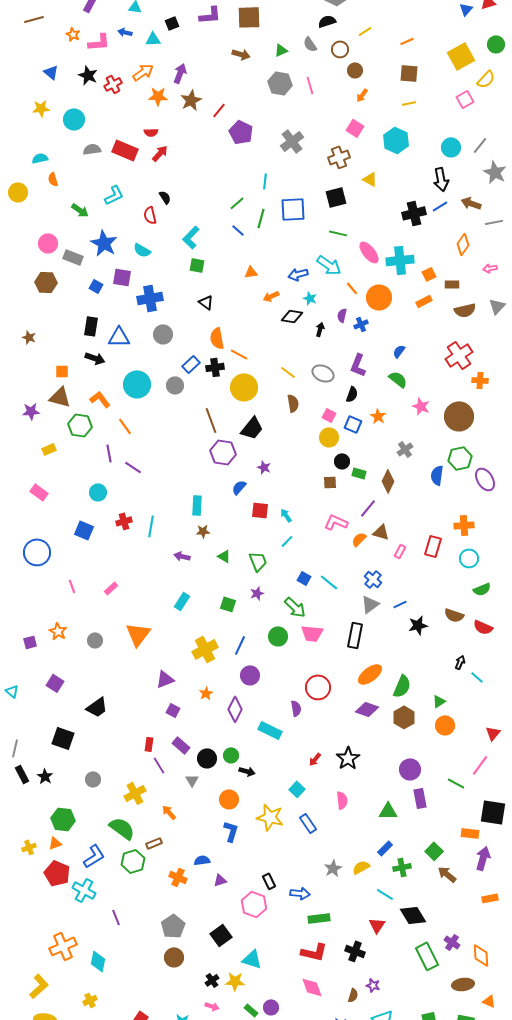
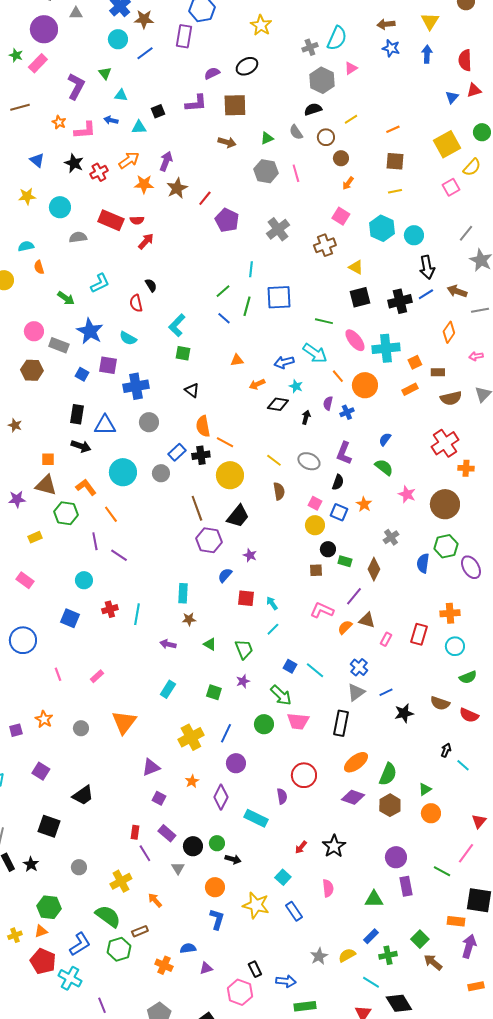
cyan circle: (451, 147) -> (414, 235), moved
red rectangle: (125, 150) -> (111, 220), moved
black square: (336, 197) -> (360, 297), moved

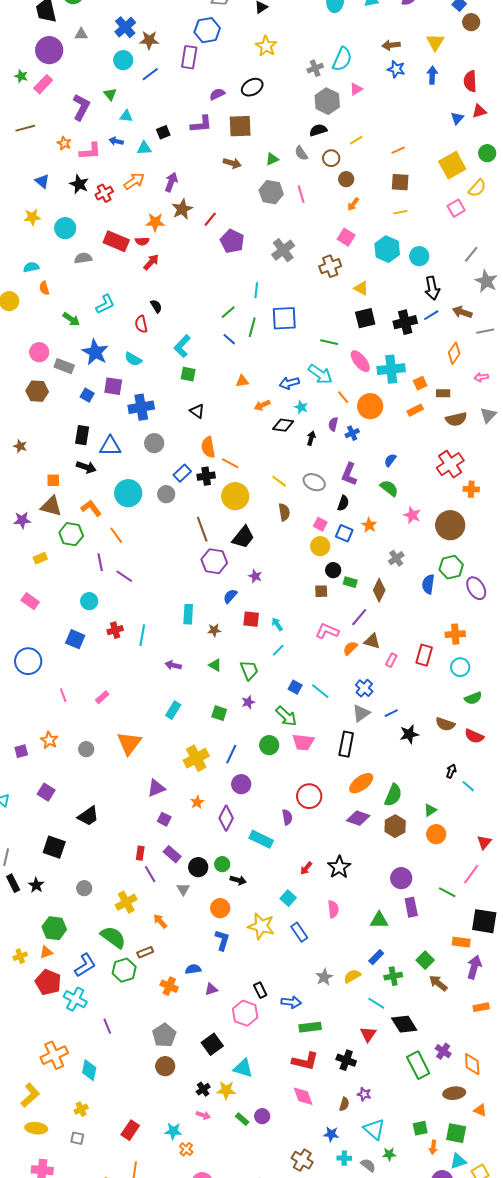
orange star: (144, 184) -> (155, 222), moved
brown star: (189, 619) -> (214, 630), moved

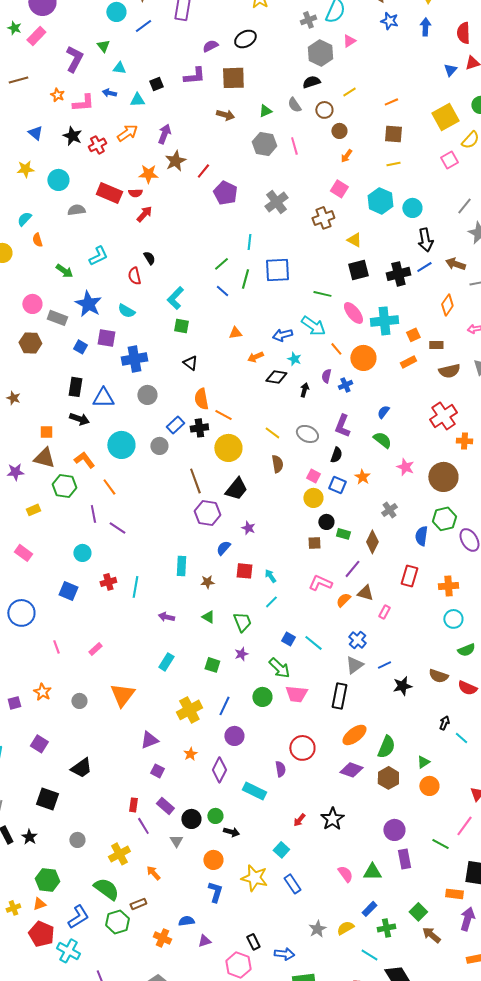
cyan semicircle: (31, 267) -> (24, 219), turned -35
red rectangle: (424, 655) -> (409, 576), moved
pink semicircle: (333, 909) -> (345, 874), moved, turned -30

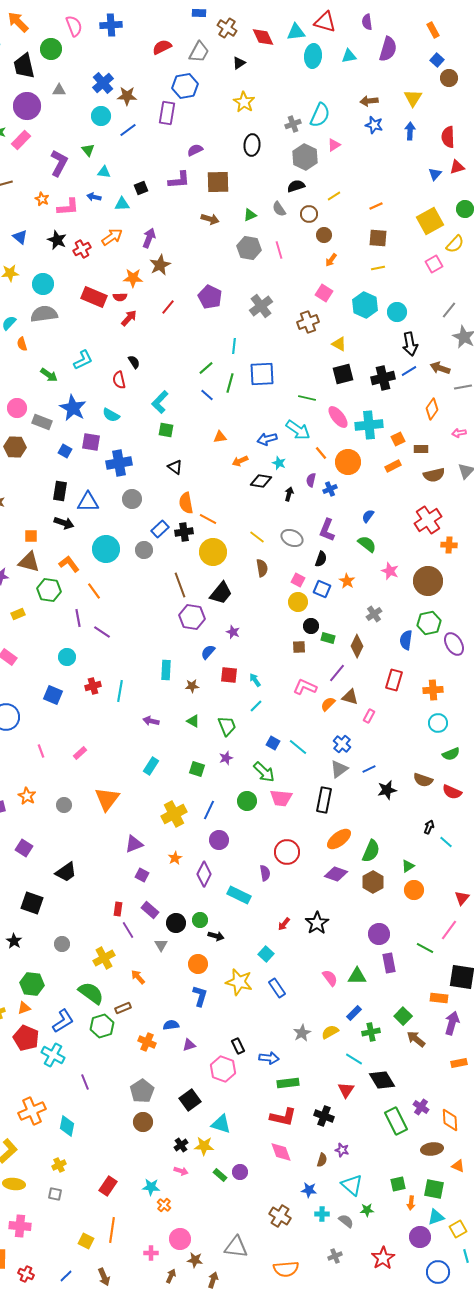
black ellipse: (245, 39) -> (252, 145), moved, turned -55
red line: (203, 171) -> (168, 307), moved
gray semicircle: (76, 210) -> (44, 314), moved, size x1.5

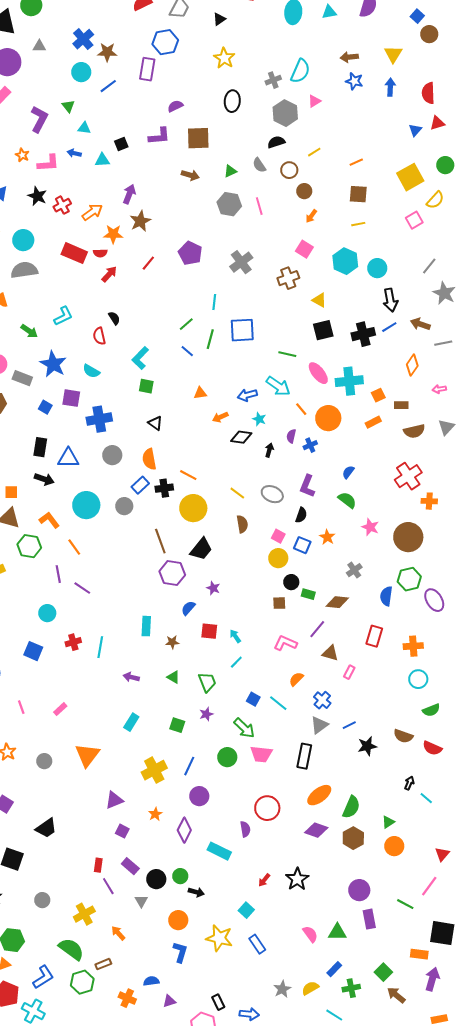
orange arrow: (112, 237) -> (92, 212), moved
orange semicircle: (186, 503) -> (149, 459), moved
brown diamond: (357, 646) -> (337, 602), turned 70
orange semicircle: (328, 704) -> (296, 679), moved

